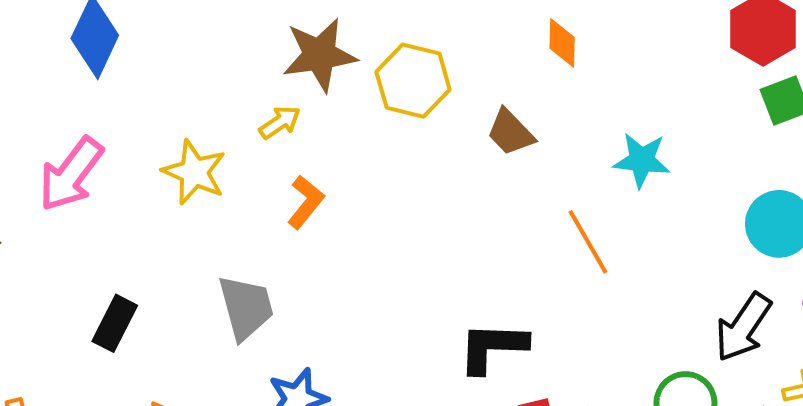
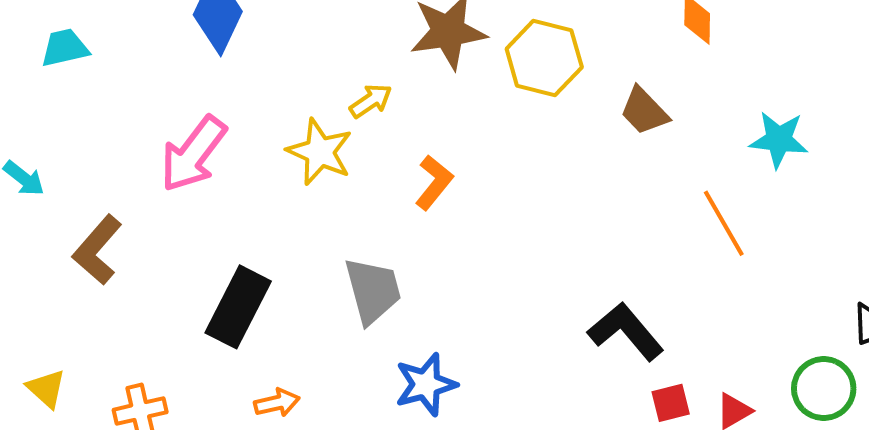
yellow arrow: (280, 122) -> (371, 101), moved
black rectangle: (115, 323) -> (238, 307), size x1.4
black L-shape: (493, 347) -> (626, 331), turned 48

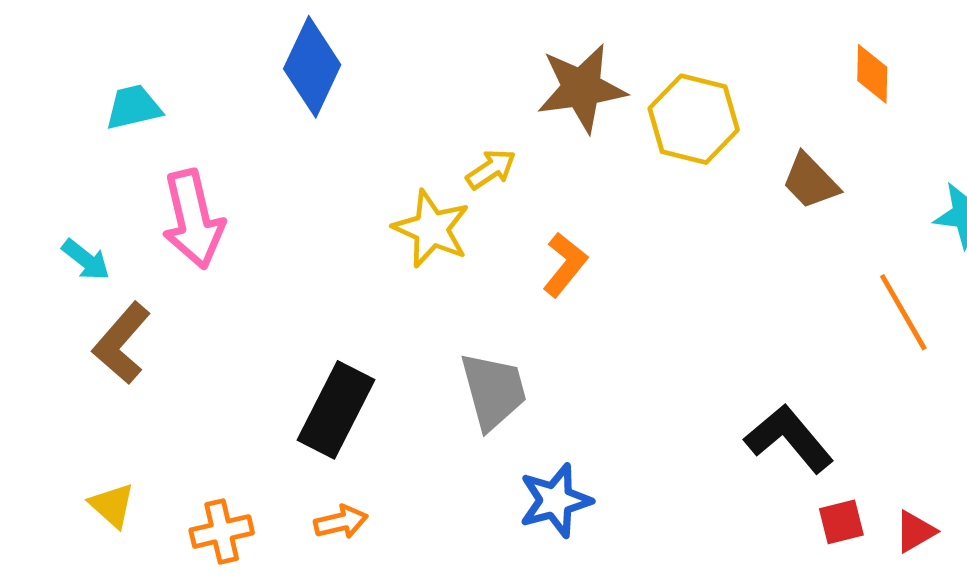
pink arrow: (193, 154) -> (193, 219), moved, turned -50
brown L-shape: (97, 250) -> (122, 343), moved
orange arrow: (277, 403) -> (341, 522), moved

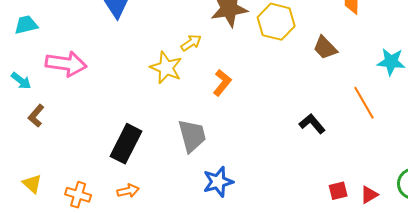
cyan trapezoid: (133, 107) -> (26, 25), moved
pink arrow: (193, 219) -> (66, 64), turned -69
brown L-shape: (122, 343) -> (36, 116), size x0.7
black L-shape: (789, 439) -> (312, 124), moved, size x0.7
orange cross: (222, 531) -> (78, 195), turned 30

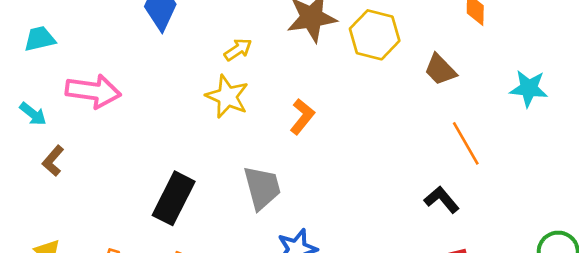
yellow arrow: (191, 43) -> (238, 50), moved
orange line: (364, 103) -> (466, 143), moved
black L-shape: (312, 124) -> (442, 200), moved

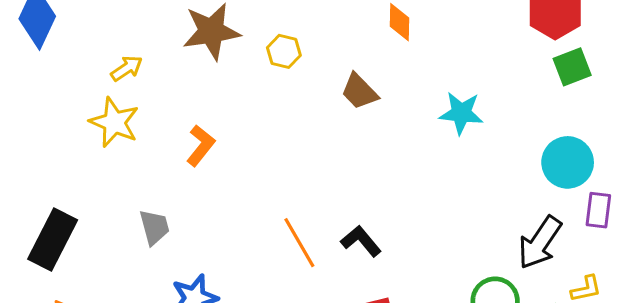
yellow hexagon: (375, 35) -> (284, 51), size x0.6
orange line: (466, 143) -> (299, 243), moved
gray trapezoid: (262, 188) -> (154, 227), size x0.7

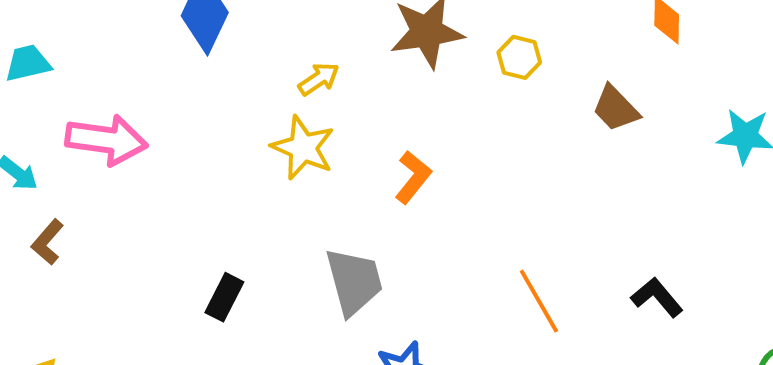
gray trapezoid: (154, 227) -> (354, 281), size x1.5
black rectangle: (53, 240) -> (224, 297), size x0.6
black L-shape: (361, 241) -> (657, 297), moved

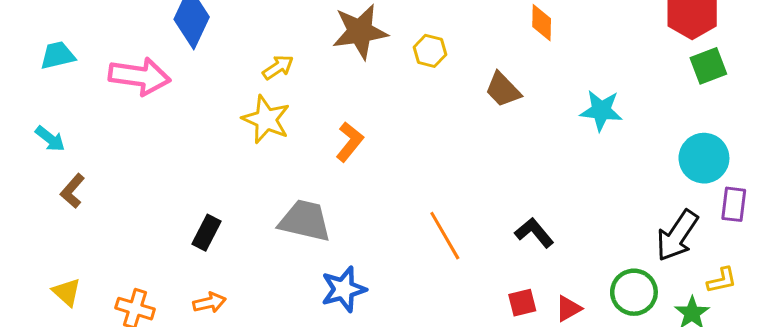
pink arrow: (106, 140) -> (140, 76), moved
gray trapezoid: (354, 281) -> (305, 221), turned -62

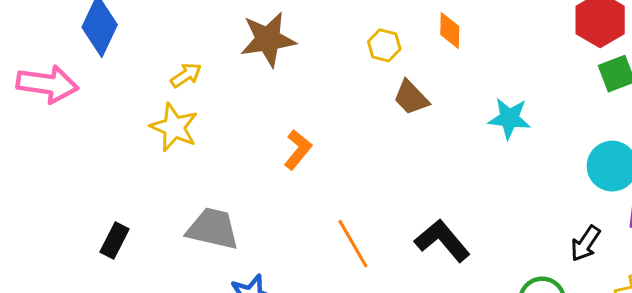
yellow hexagon: (430, 51) -> (384, 45), moved
orange L-shape: (350, 142) -> (298, 150), moved
black L-shape: (534, 233) -> (442, 241), size x1.4
black arrow: (677, 236) -> (585, 244), size x0.7

